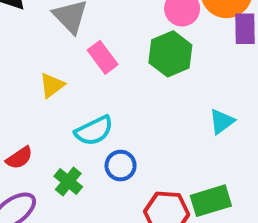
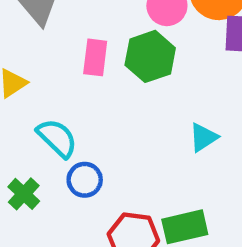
pink rectangle: (103, 57) -> (95, 57), moved, turned 40
cyan semicircle: (94, 131) -> (57, 138), turned -114

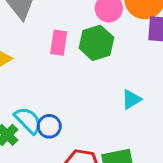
cyan semicircle: (57, 138) -> (28, 120), moved

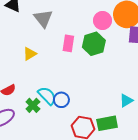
cyan triangle: (131, 99) -> (126, 101), moved

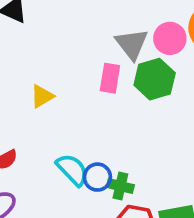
gray triangle: (43, 18) -> (132, 44), moved
green cross: (33, 105) -> (120, 186), moved, turned -32

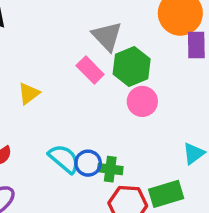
pink circle: (170, 38) -> (142, 101), moved
pink rectangle: (110, 78) -> (90, 70), turned -48

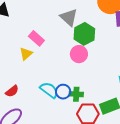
pink rectangle: (90, 70) -> (36, 38), moved
pink circle: (142, 101) -> (79, 54), moved

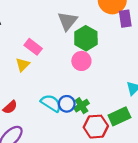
gray triangle: (69, 17) -> (67, 21), turned 30
green cross: (76, 94) -> (81, 106), turned -32

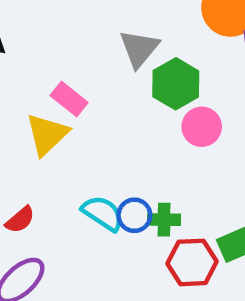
pink circle: (81, 61) -> (202, 127), moved
yellow triangle: (23, 65) -> (47, 134), size x1.5
green cross: (81, 106) -> (164, 220), turned 32

